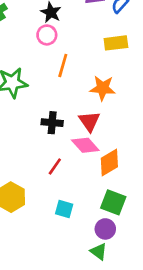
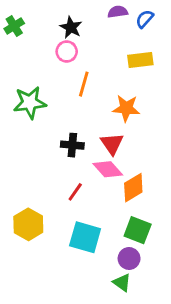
cyan square: (64, 209) -> (85, 237), size x1.6

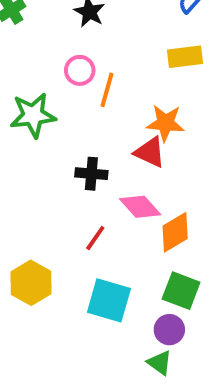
pink circle: (67, 52) -> (80, 70), moved
red triangle: (112, 144) -> (150, 152), moved, turned -30

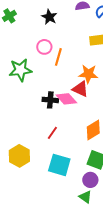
pink diamond: (140, 207) -> (66, 99), moved

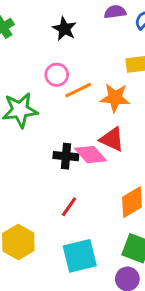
orange line: (58, 57) -> (78, 90), turned 48
orange star: (88, 74) -> (115, 98), moved
cyan square: (59, 165) -> (80, 256), turned -30

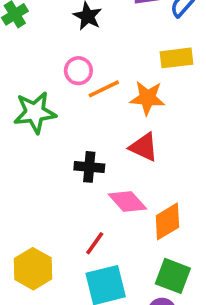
pink diamond: (90, 155) -> (127, 201), moved
red line: (69, 207) -> (95, 243), moved

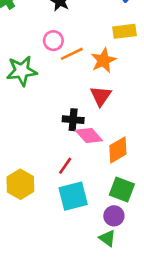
orange star: (147, 98) -> (103, 60), turned -30
red triangle: (144, 147) -> (101, 96), turned 40
black cross: (89, 167) -> (73, 120), moved

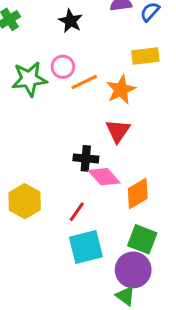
green star: (22, 71) -> (29, 79), moved
yellow hexagon: (20, 184) -> (25, 201), moved
purple circle: (114, 216) -> (133, 270), size x1.5

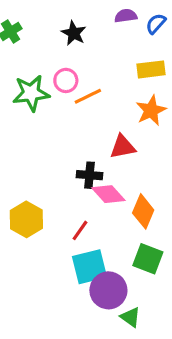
orange star: (121, 90) -> (151, 110), moved
red triangle: (118, 131) -> (123, 147), turned 44
orange diamond: (138, 194) -> (143, 211), turned -36
purple circle: (133, 270) -> (108, 290), moved

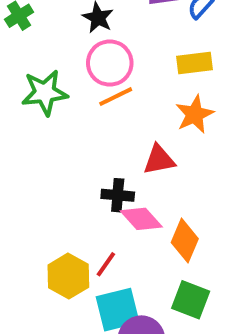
pink circle: (66, 80) -> (110, 63), moved, size x1.5
yellow hexagon: (26, 219) -> (68, 276), moved

